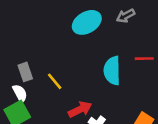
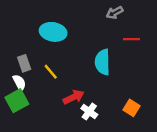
cyan ellipse: (87, 22) -> (53, 32), moved, turned 40
red line: (144, 59) -> (132, 39), moved

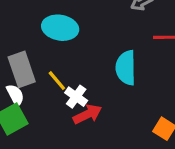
gray rectangle: (24, 63) -> (22, 69), size x1.5
white cross: (89, 112) -> (76, 97), moved

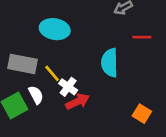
gray rectangle: (22, 69) -> (23, 64), turned -60
white semicircle: (15, 95) -> (36, 95), moved

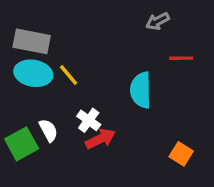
cyan ellipse: (55, 29) -> (33, 73), moved
gray rectangle: (23, 64) -> (32, 41), moved
yellow line: (52, 73) -> (69, 75), moved

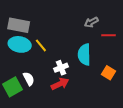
gray arrow: (158, 21) -> (91, 22), moved
white cross: (89, 120) -> (61, 68), moved, turned 32
orange square: (181, 154) -> (108, 73), moved

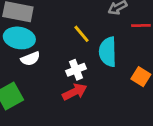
yellow line: (41, 45) -> (82, 34), moved
white semicircle: (29, 79) -> (30, 59), moved, turned 96

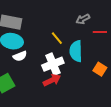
white cross: (76, 70) -> (53, 64), size x1.5

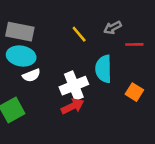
yellow line: (57, 38) -> (79, 34), moved

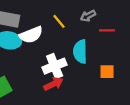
white semicircle: (31, 75) -> (31, 35), moved, size x1.5
orange square: (134, 92) -> (107, 72), turned -32

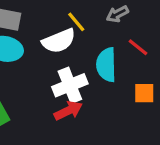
red line: (107, 30) -> (138, 47), moved, turned 40
white semicircle: (31, 35) -> (59, 41), moved

